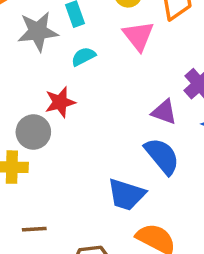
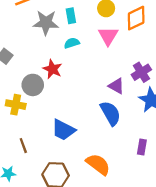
red star: (60, 102) -> (52, 69), turned 30
blue trapezoid: (126, 195) -> (63, 130), moved
brown line: (34, 229) -> (23, 146), turned 64

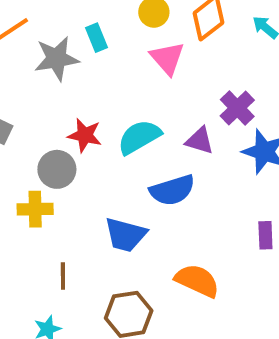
cyan semicircle: (72, 43) -> (139, 137), moved, size x1.6
blue semicircle: (110, 113) -> (172, 190), moved, turned 115
brown line: (23, 146) -> (63, 276), turned 32

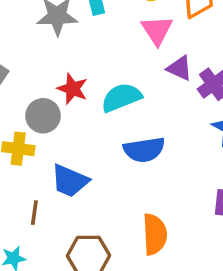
purple triangle: (200, 141) -> (180, 68), moved
blue trapezoid: (125, 235) -> (70, 181), moved
orange semicircle: (197, 281) -> (155, 234), turned 54

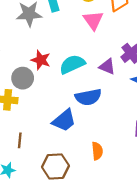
purple triangle: (180, 68) -> (107, 67), moved
blue trapezoid: (70, 181) -> (64, 120), moved, turned -60
orange semicircle: (155, 234) -> (97, 151), size x0.7

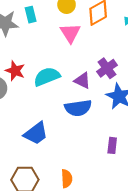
blue semicircle: (88, 97) -> (78, 108), moved
orange semicircle: (97, 151) -> (67, 179), moved

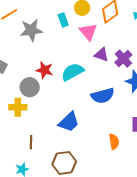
cyan rectangle: (31, 15) -> (63, 20), moved
purple triangle: (82, 81) -> (101, 55), moved
orange semicircle: (67, 179) -> (114, 142), moved

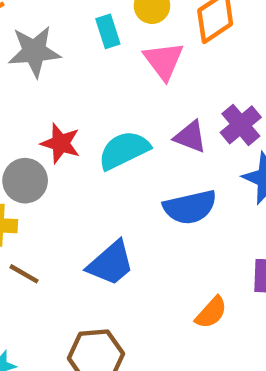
purple triangle: (101, 55) -> (190, 137), moved
brown line: (31, 142) -> (24, 274), moved, turned -64
orange semicircle: (114, 142) -> (211, 312), turned 49

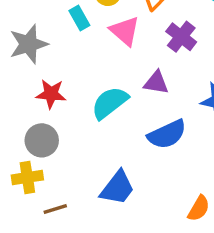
purple cross: (241, 125) -> (181, 37), moved
red star: (61, 143) -> (51, 94), moved
brown line: (24, 274) -> (55, 209), turned -35

